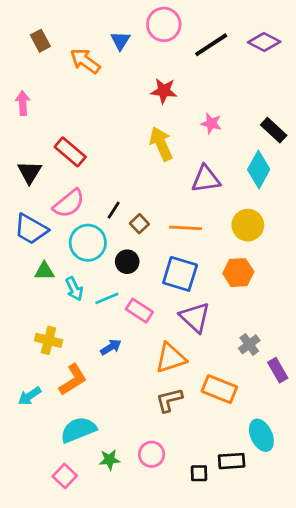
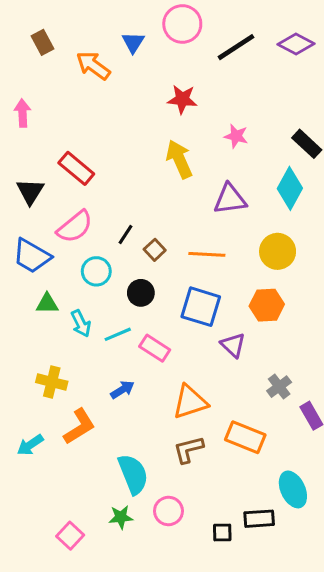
cyan circle: (88, 243) -> (96, 271), size x0.7
purple triangle: (195, 317) -> (233, 345), moved, size x0.7
cyan semicircle: (78, 430) -> (133, 474), moved, turned 90

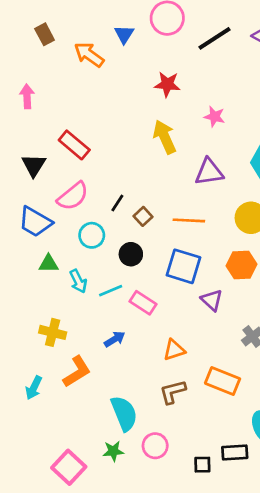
orange triangle: (190, 402) -> (174, 350), size x0.7
cyan arrow: (30, 445) -> (34, 388), turned -30
pink square: (70, 536) -> (69, 467), size x1.4

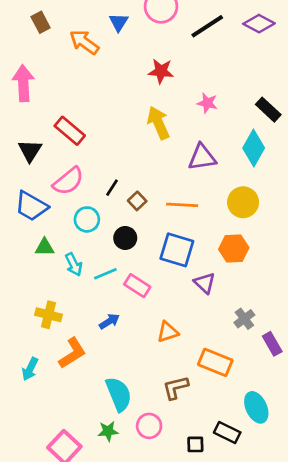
pink arrow: (27, 96) -> (23, 83), size x1.5
brown L-shape: (173, 392) -> (176, 388), moved
black rectangle: (235, 452) -> (227, 433), turned 30

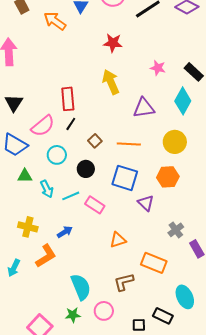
pink star: (207, 103) -> (158, 68), moved
red rectangle: (70, 131) -> (68, 99), moved, turned 45
black line: (112, 188) -> (71, 124), moved
blue arrow: (109, 321) -> (65, 232), moved

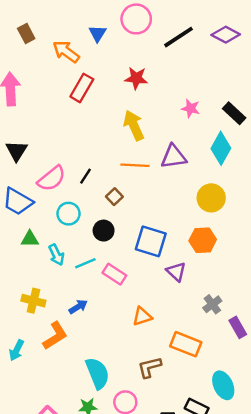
red rectangle: (68, 99) -> (82, 88), moved, turned 35
orange line: (129, 144) -> (135, 165), moved

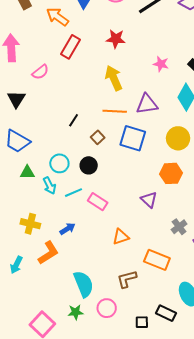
pink semicircle: (52, 179) -> (40, 72), moved, size x0.7
cyan circle: (68, 214) -> (59, 163), moved
blue square: (151, 241) -> (133, 138), moved

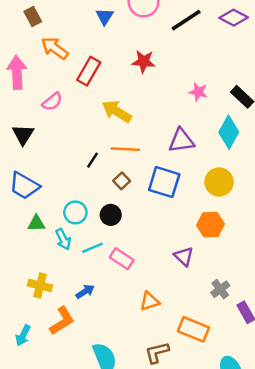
orange arrow: (57, 17) -> (55, 48), moved
yellow arrow: (114, 78) -> (117, 111), moved, turned -35
orange line: (115, 111) -> (125, 149), moved

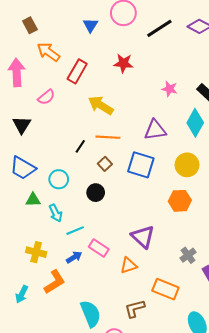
cyan circle: (75, 212) -> (59, 179), moved
cyan line: (92, 248) -> (75, 231), moved
purple triangle: (184, 256) -> (143, 237), moved, size x1.4
pink rectangle: (122, 259) -> (99, 248), moved

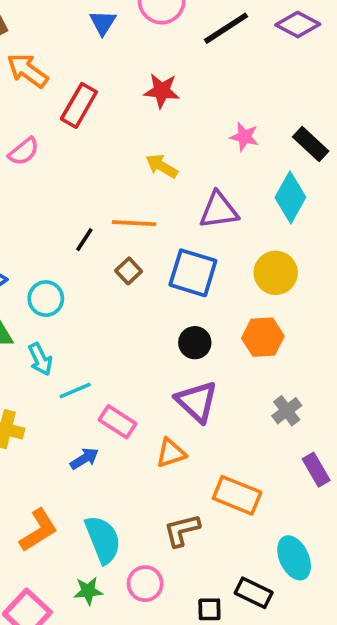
yellow arrow: (101, 105) -> (162, 166), moved, size x0.7
black circle: (96, 193) -> (195, 343), moved
gray cross: (188, 255) -> (287, 411), moved
blue arrow: (74, 257) -> (84, 459), moved
orange L-shape: (55, 282) -> (38, 530), moved

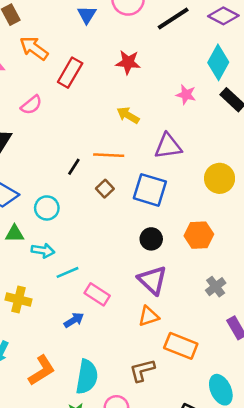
cyan diamond: (290, 197) -> (218, 62), moved
yellow circle: (276, 273) -> (220, 178), moved
cyan arrow: (40, 359) -> (43, 251), turned -55
orange triangle: (171, 453) -> (149, 316), moved
cyan semicircle: (103, 539) -> (87, 377), turned 32

